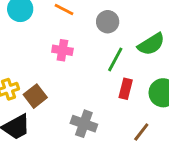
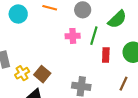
pink cross: (62, 50) -> (73, 36), moved

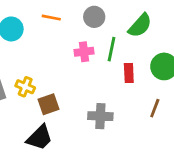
yellow cross: (22, 73) -> (25, 87), moved, turned -32
brown square: (42, 74) -> (49, 104), turned 35

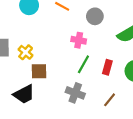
green line: (111, 49) -> (83, 64), moved
brown line: (155, 108) -> (110, 100), moved

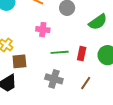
pink cross: (79, 40) -> (43, 30), moved
green line: (83, 64) -> (60, 52), turned 60

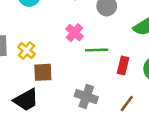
pink cross: (43, 30) -> (74, 33), turned 32
green line: (60, 52) -> (97, 50), moved

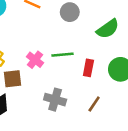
pink cross: (74, 33) -> (35, 60), moved

